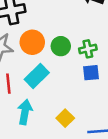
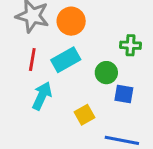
green circle: (61, 46) -> (106, 73), moved
blue square: (91, 73) -> (124, 94), moved

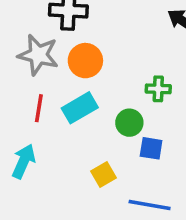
cyan arrow: (42, 96) -> (24, 161), moved

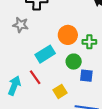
gray star: (38, 55) -> (21, 25), size x0.7
orange circle: (85, 61) -> (68, 35), moved
red line: (39, 108) -> (35, 77), moved, turned -42

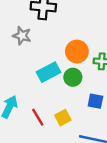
green circle: (74, 62) -> (73, 77), moved
red line: (35, 77) -> (38, 117), moved

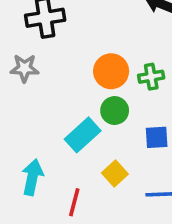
cyan rectangle: (48, 72) -> (83, 135), moved
red line: (38, 117) -> (74, 202), moved, turned 60

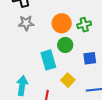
gray star: (24, 68) -> (26, 23), moved
cyan rectangle: (83, 135) -> (48, 60), turned -60

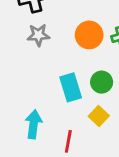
green circle: (65, 45) -> (102, 82), moved

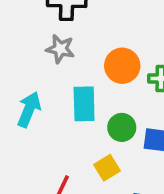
cyan rectangle: (71, 87) -> (84, 104), moved
cyan arrow: (34, 124) -> (29, 109), moved

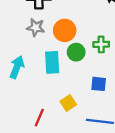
orange circle: (122, 66) -> (65, 30), moved
green circle: (122, 127) -> (76, 52), moved

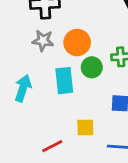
yellow square: (68, 103) -> (85, 127), turned 35
red line: (39, 118) -> (52, 146), turned 42

